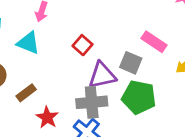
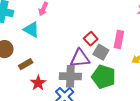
pink rectangle: (154, 42) -> (119, 39), turned 60
red square: (83, 45) -> (91, 39), moved

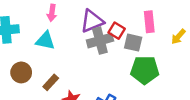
purple triangle: (80, 58) -> (92, 21), moved
gray cross: (70, 76) -> (100, 41), moved

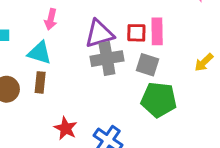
pink rectangle: (149, 22) -> (157, 31), moved
red square: (117, 31) -> (136, 33), moved, turned -35
brown rectangle: (51, 82) -> (40, 82), moved, turned -42

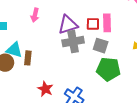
cyan triangle: (40, 53) -> (14, 50), moved

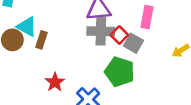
red square: (93, 24) -> (119, 35), moved, turned 32
green pentagon: (108, 69) -> (120, 72), moved

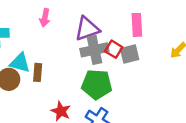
gray square: (133, 43) -> (130, 54), turned -30
green pentagon: (120, 72) -> (97, 84), moved

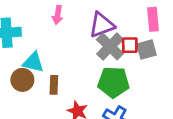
red square: (114, 49) -> (130, 45), turned -30
gray cross: (94, 50) -> (110, 47), turned -32
brown rectangle: (38, 72) -> (54, 85), moved

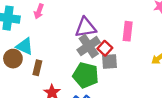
pink arrow: (58, 15) -> (39, 11), moved
red square: (130, 45) -> (105, 48), turned 32
gray square: (146, 50) -> (109, 62), moved

